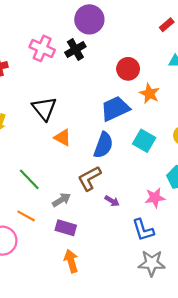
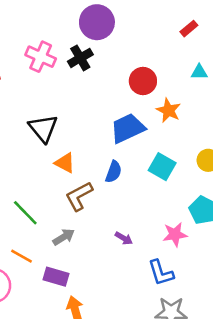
blue semicircle: (103, 145) -> (114, 172), size x0.7
brown L-shape: (89, 178) -> (79, 196), moved
purple rectangle: (66, 228) -> (56, 277), moved

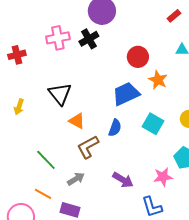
pink cross: (41, 57) -> (58, 38), turned -35
purple arrow: (124, 238) -> (123, 180), size x1.5

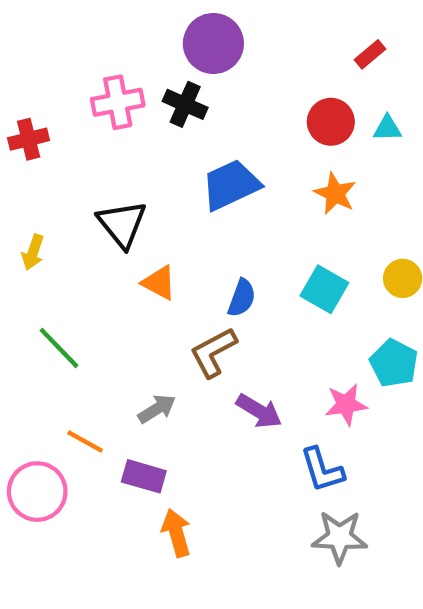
black cross: (89, 39) -> (185, 104), turned -36
red circle: (138, 57) -> (331, 122), moved
blue trapezoid: (126, 94) -> (231, 185), moved
brown L-shape: (88, 147) -> (213, 352), moved
green line: (46, 160) -> (59, 348), moved

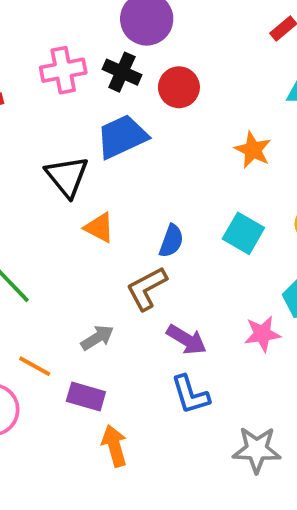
red circle: (331, 122) -> (179, 87), moved
blue trapezoid: (231, 185) -> (122, 137), moved
blue L-shape: (322, 470) -> (190, 395), moved

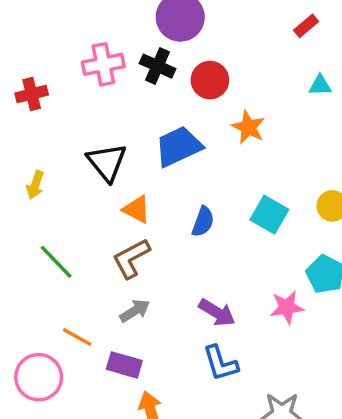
blue trapezoid: (122, 137) -> (178, 146), moved
orange star: (253, 150) -> (248, 127), moved
brown L-shape: (147, 288) -> (131, 258), moved

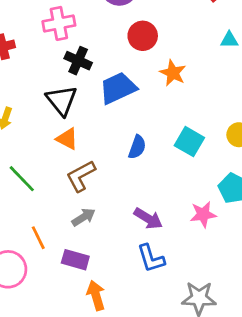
black cross: (158, 66) -> (78, 61), moved
orange triangle: (137, 209) -> (67, 139), moved
orange line: (77, 337) -> (38, 238), turned 35

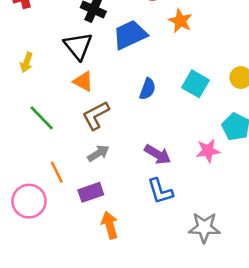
purple rectangle: (75, 260) -> (91, 192), turned -35

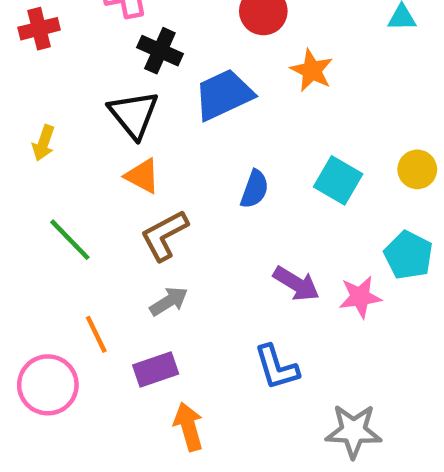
purple arrow: (158, 154) -> (296, 284), moved

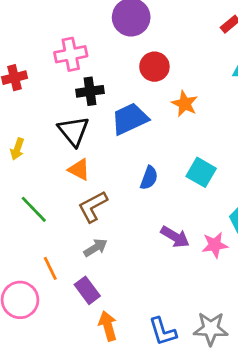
black cross: (160, 51) -> (90, 91), turned -32
blue L-shape: (277, 367) -> (163, 331), moved
purple rectangle: (156, 369) -> (87, 290), turned 72

